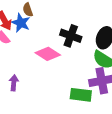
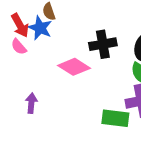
black cross: (71, 36) -> (103, 44), turned -30

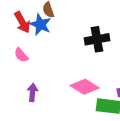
pink semicircle: (19, 47) -> (21, 55), moved
pink diamond: (74, 67) -> (85, 87), moved

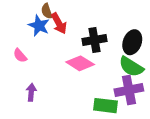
red arrow: (22, 22) -> (59, 23), moved
pink diamond: (85, 87) -> (80, 63), moved

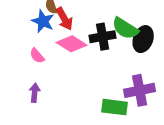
pink semicircle: (20, 56) -> (37, 56), moved
pink diamond: (80, 63) -> (72, 44), moved
green semicircle: (131, 67) -> (125, 28), moved

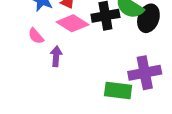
purple arrow: (35, 93) -> (56, 56), moved

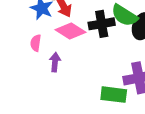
pink semicircle: (36, 36) -> (36, 43), turned 49

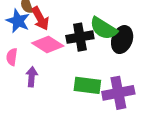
green rectangle: (114, 95) -> (87, 85), moved

